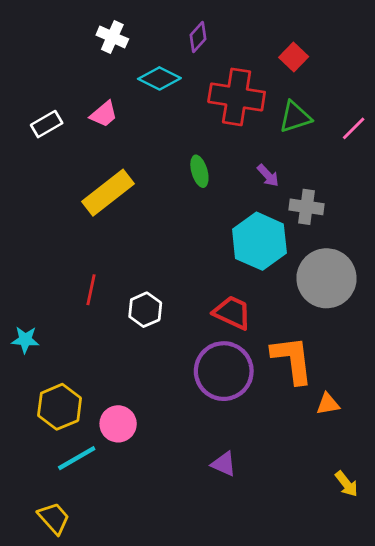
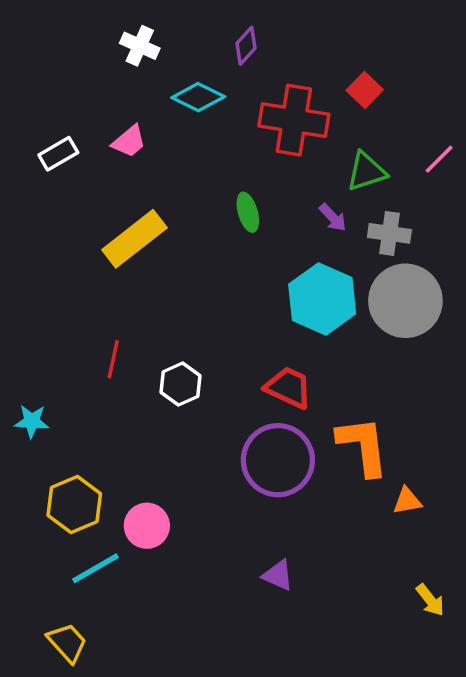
red square: (294, 57) -> (365, 90), moved
green triangle: (295, 117) -> (366, 171), moved
gray cross: (307, 207) -> (389, 233), moved
gray circle: (327, 278) -> (405, 301), moved

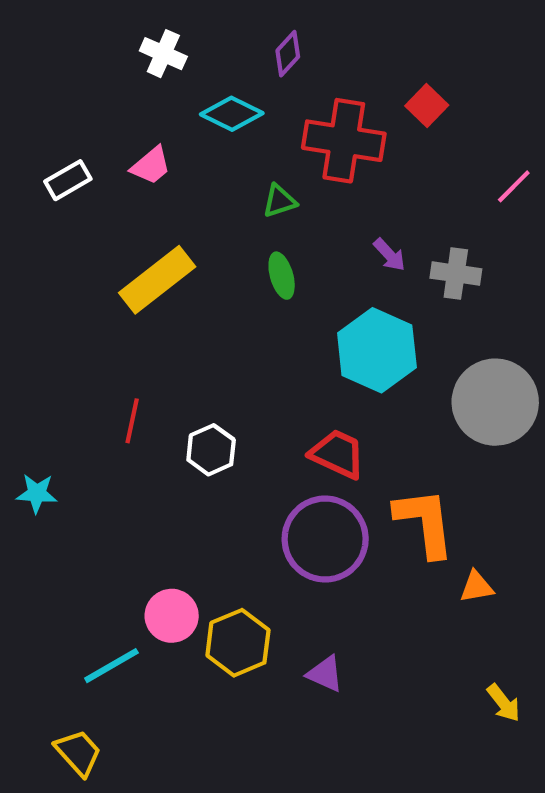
green triangle: (366, 171) -> (279, 201), moved, size x0.7
green ellipse: (248, 212) -> (282, 276), moved
gray circle: (405, 301) -> (495, 402), moved
yellow hexagon: (74, 504) -> (238, 643), moved

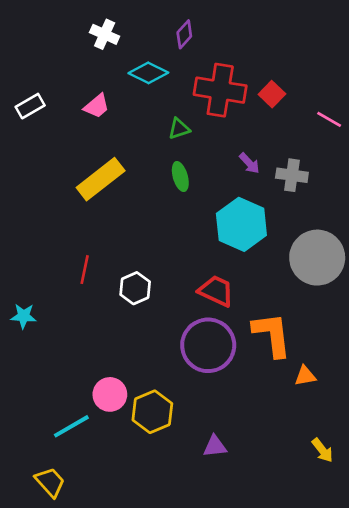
red square: (427, 105) -> (272, 94), moved
white rectangle: (68, 180) -> (30, 106), moved
pink line: (514, 186) -> (329, 119), turned 75
purple triangle: (325, 674) -> (215, 446), moved, turned -30

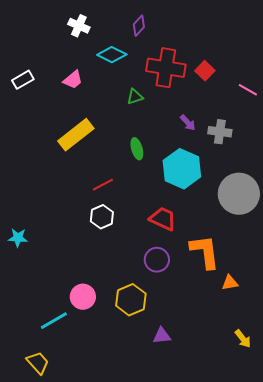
green ellipse: (180, 177) -> (137, 149), moved
red line: (85, 270) -> (103, 185), moved, turned 50
purple circle: (208, 345) -> (157, 260), size x0.6
yellow hexagon: (152, 412) -> (131, 300), moved

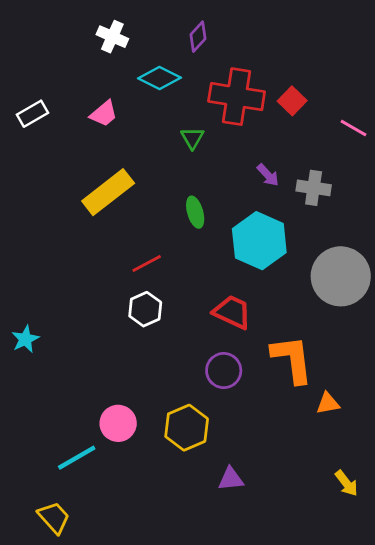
green triangle: (135, 97) -> (192, 138), turned -42
cyan star: (18, 238) -> (25, 339), turned -30

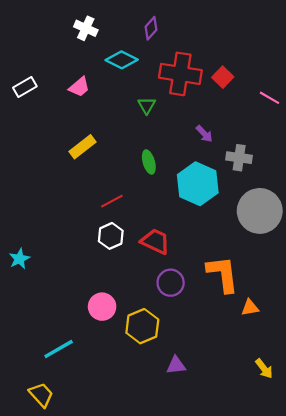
gray cross: (314, 188) -> (239, 158), moved
yellow rectangle: (108, 192) -> (83, 147), size x0.7
red trapezoid: (232, 312) -> (155, 241), moved
pink circle: (118, 423) -> (102, 307), moved

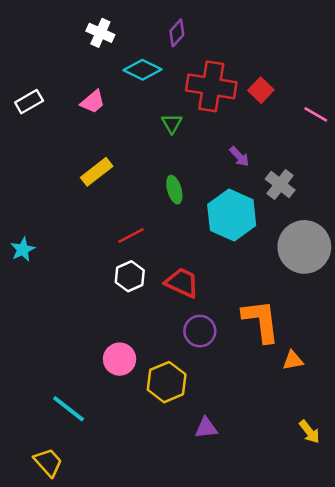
gray cross: (239, 158) -> (280, 184), turned 30
cyan star: (19, 259) -> (23, 249), moved
cyan line: (59, 349) -> (69, 409), turned 68

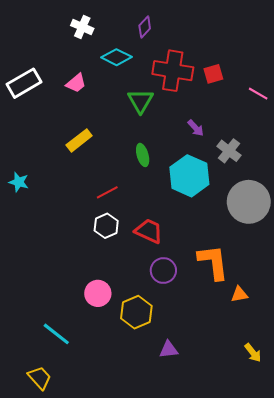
red square: (261, 90) -> (213, 74), turned 30
white rectangle: (29, 102) -> (24, 83), size x1.5
green triangle: (172, 123) -> (140, 101), size x1.5
cyan star: (23, 249) -> (19, 182), moved, turned -30

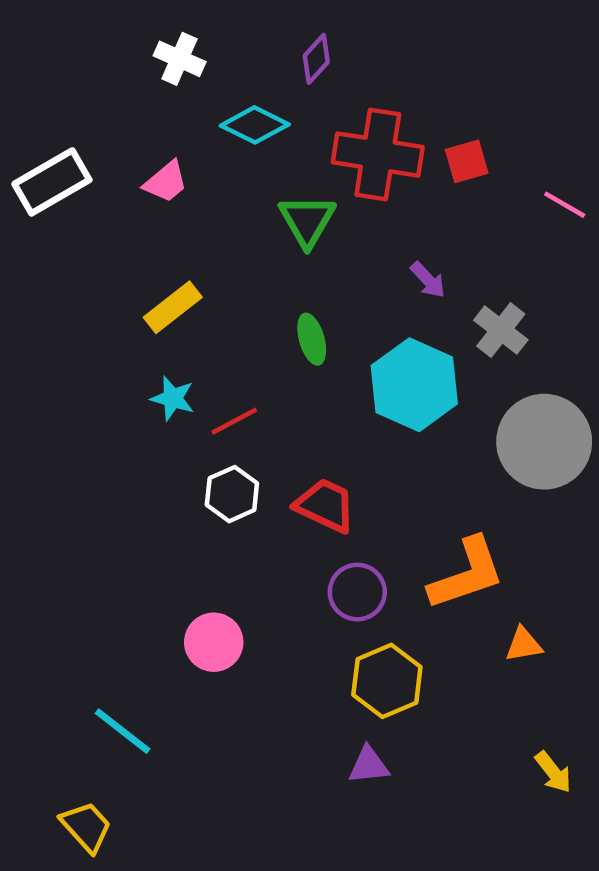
cyan star: (19, 182) -> (173, 398), moved
orange L-shape: (213, 262) -> (467, 574), turned 78
yellow hexagon: (136, 312) -> (387, 681), moved

